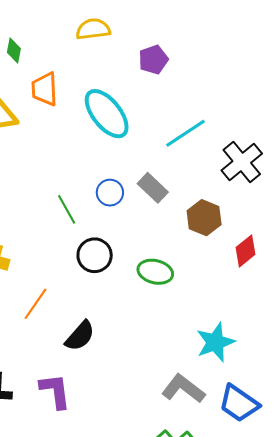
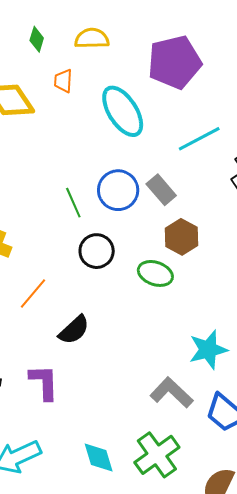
yellow semicircle: (93, 29) -> (92, 38), moved
purple pentagon: (153, 60) -> (175, 62), size x1.8
orange trapezoid: (45, 89) -> (63, 81), size x0.7
blue circle: (110, 193) -> (118, 190), size x1.5
brown hexagon: (204, 218) -> (182, 237), moved

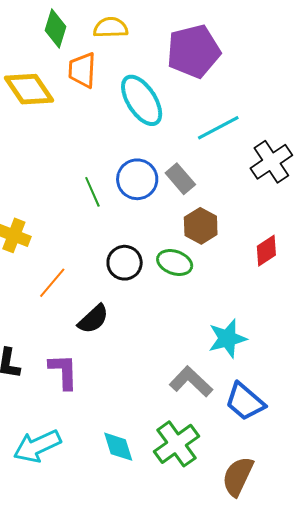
green diamond: (37, 39) -> (55, 28), size x1.5
orange trapezoid: (63, 81) -> (82, 70), size x1.5
black circle: (97, 251) -> (125, 263), moved

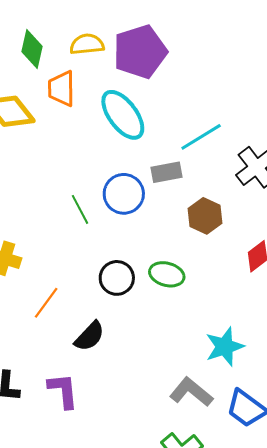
purple pentagon: (193, 51) -> (140, 52), moved
gray rectangle: (180, 179) -> (167, 172), moved, turned -56
brown hexagon: (201, 226) -> (205, 216), moved

